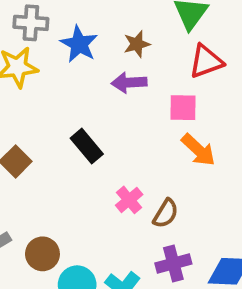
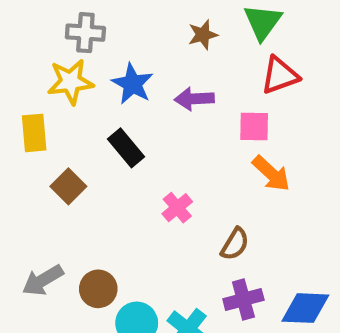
blue star: (79, 44) -> (132, 84), moved
brown star: (137, 44) -> (203, 35), moved
black rectangle: (87, 146) -> (126, 148), moved
pink cross: (129, 200) -> (177, 208), moved

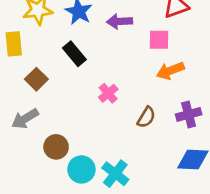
orange arrow: (271, 174) -> (170, 71), turned 116
gray arrow: (43, 280) -> (25, 119), moved
purple cross: (243, 300) -> (189, 114), moved

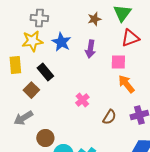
purple arrow: (120, 21) -> (90, 49), turned -78
black rectangle: (74, 54) -> (45, 72), moved
orange arrow: (170, 71) -> (126, 84), turned 72

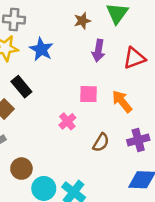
red triangle: (130, 38) -> (134, 58), moved
purple arrow: (90, 49) -> (98, 51), moved
pink square: (118, 62) -> (89, 94), moved

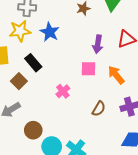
purple arrow: (98, 51) -> (98, 44), moved
pink cross: (67, 121) -> (63, 91), moved

